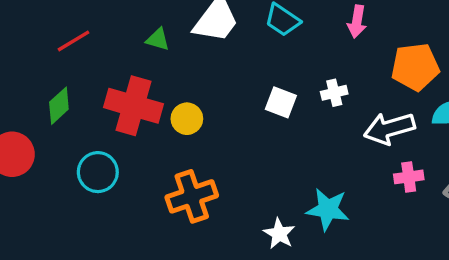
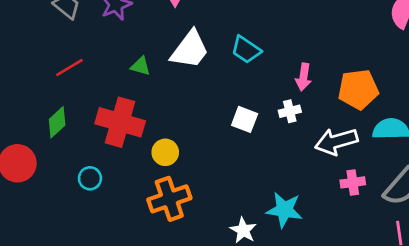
pink arrow: (357, 22) -> (303, 77), moved
yellow circle: (187, 119) -> (165, 152), moved
cyan circle: (98, 172) -> (90, 178), size x0.7

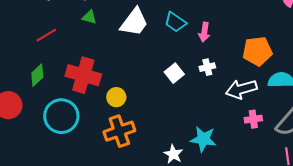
green triangle: (141, 66) -> (89, 17), moved
pink arrow: (303, 77) -> (204, 32), moved
white square: (245, 119) -> (174, 73), turned 30
cyan circle: (90, 178) -> (61, 116), size x2.0

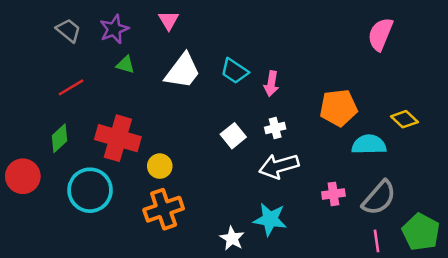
white arrow: (241, 89) -> (279, 166), moved

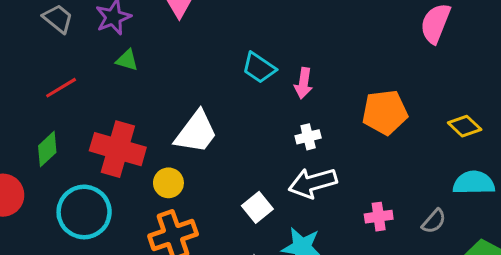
white trapezoid: (183, 71) -> (196, 132), moved
white square: (233, 136) -> (257, 207), moved
cyan semicircle: (369, 145) -> (474, 183), moved
gray semicircle: (379, 198) -> (434, 221), size x0.6

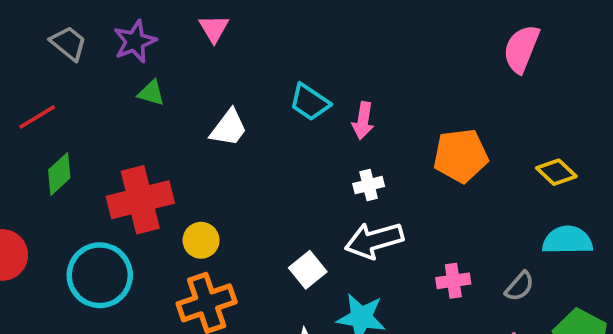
red line: (61, 88) -> (37, 117), moved
white trapezoid: (196, 132) -> (229, 128), moved, size x0.7
green diamond: (47, 149) -> (59, 174), moved
red cross: (118, 149) -> (140, 200), turned -30

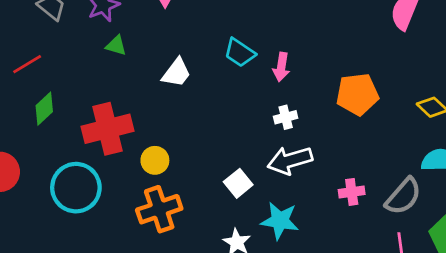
gray semicircle: (520, 286) -> (403, 196), size x1.6

